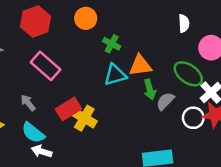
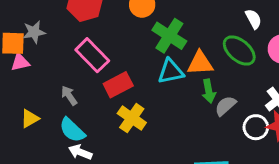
white semicircle: (184, 23) -> (253, 19), turned -30
green cross: (112, 44) -> (169, 36), size x1.6
green ellipse: (188, 74) -> (239, 51), moved
red rectangle: (68, 109) -> (118, 85), moved

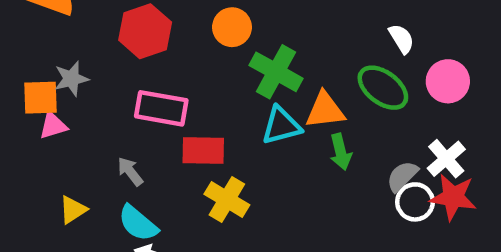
pink rectangle: (92, 55) -> (161, 108), turned -32
red rectangle: (118, 85) -> (203, 150), turned 32
gray semicircle: (225, 106) -> (402, 176), moved

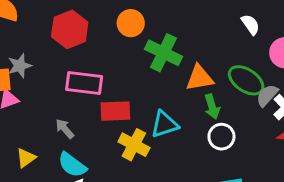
green ellipse: (383, 88) -> (246, 80), moved
cyan triangle: (281, 126) -> (164, 124), moved
gray semicircle: (402, 176) -> (267, 95), moved
white circle: (415, 202) -> (221, 137), moved

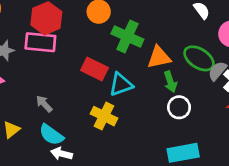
pink rectangle: (84, 83) -> (40, 42), moved
red rectangle: (115, 111) -> (94, 69), moved, turned 30
cyan triangle: (164, 124) -> (121, 84), moved

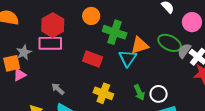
green arrow: (170, 82) -> (139, 92), moved
cyan triangle: (121, 84) -> (128, 58), moved, turned -30
white circle: (179, 107) -> (159, 94), moved

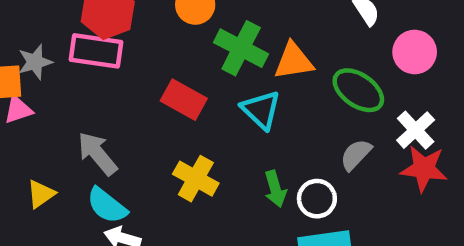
orange triangle: (140, 45) -> (294, 61), moved
gray semicircle: (184, 51) -> (356, 155), moved
cyan triangle: (128, 58) -> (261, 110), turned -30
gray arrow: (58, 89) -> (97, 154), size x1.5

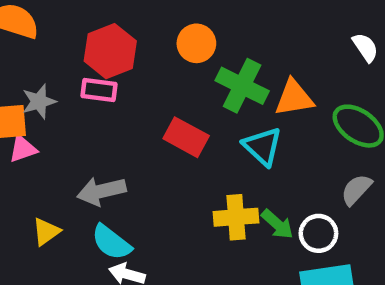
pink rectangle: (96, 51) -> (99, 90), size x0.7
gray arrow: (97, 154) -> (101, 191), turned -63
yellow cross: (196, 179) -> (236, 217), moved, turned -33
green arrow: (275, 189) -> (277, 224), turned -32

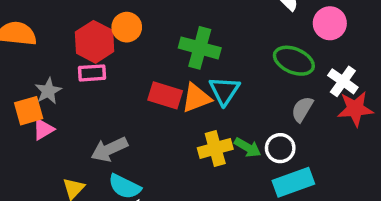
orange circle: (196, 43) -> (127, 27), moved
orange triangle: (294, 98) -> (196, 98), moved
cyan triangle: (262, 146) -> (224, 91), turned 32

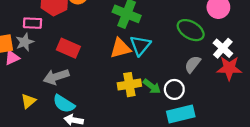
pink rectangle: (92, 73) -> (32, 23), moved
gray star: (48, 91) -> (25, 42), moved
red rectangle: (165, 95) -> (68, 48), moved

